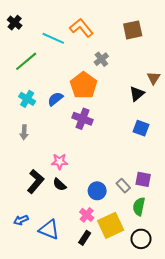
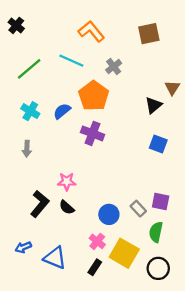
cyan line: (53, 38) -> (71, 61), moved
yellow square: (111, 225) -> (124, 253), turned -35

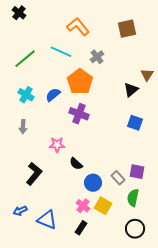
black cross: (16, 25) -> (19, 13), moved
pink star: (67, 182) -> (57, 145), moved
black semicircle: (67, 207) -> (76, 164), moved
yellow square: (124, 253) -> (103, 206), moved, size x0.7

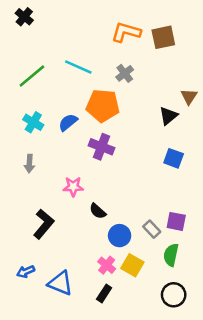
orange L-shape: (78, 27) -> (126, 32), moved, turned -35
orange pentagon: (80, 82) -> (103, 106), turned -30

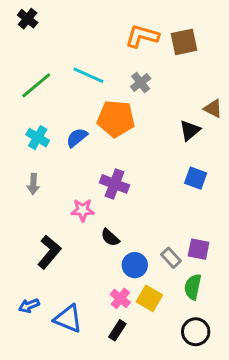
brown triangle: (189, 97) -> (213, 109), turned -36
purple cross: (102, 147) -> (114, 184), moved

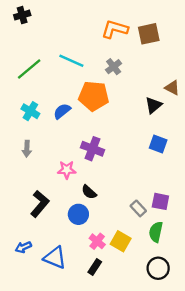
black cross: (28, 19) -> (22, 15), turned 35
blue circle: (135, 265) -> (78, 214), moved

